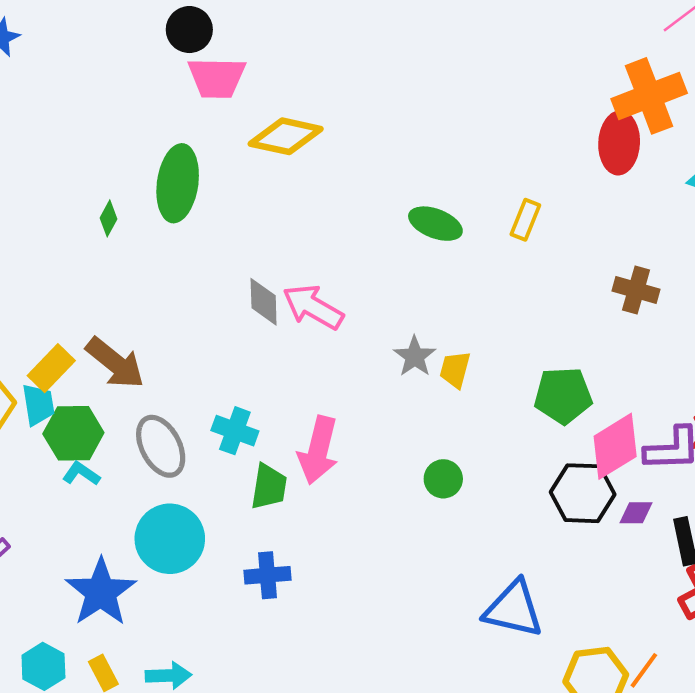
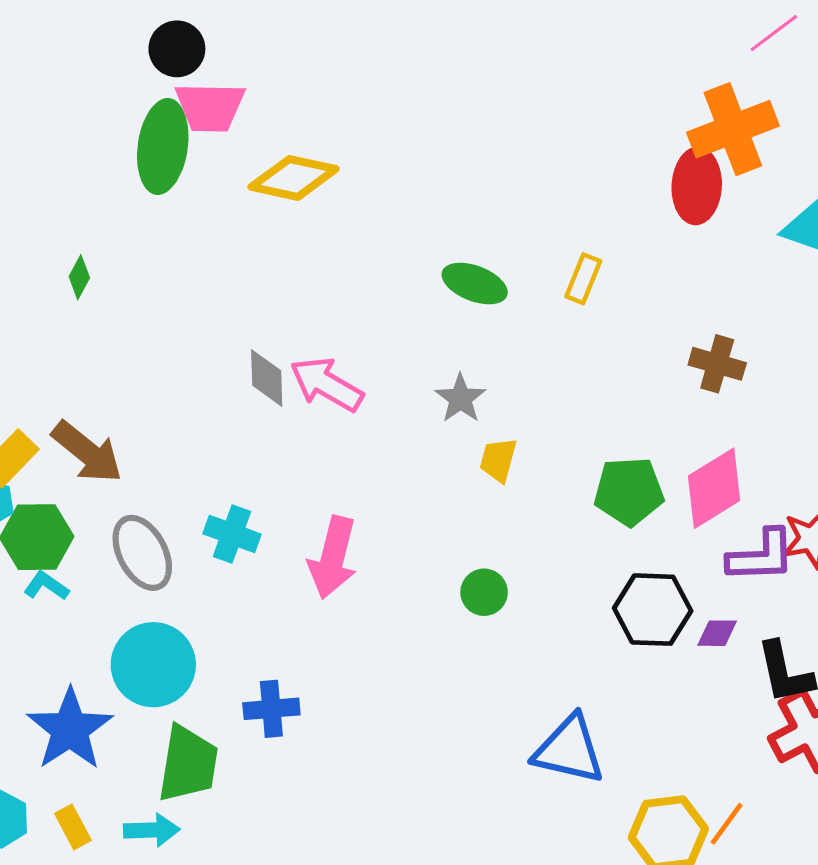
green ellipse: (178, 183) -> (163, 146), moved
gray star: (415, 356) -> (460, 398), moved
pink diamond: (615, 446) -> (714, 488), moved
green trapezoid: (269, 487) -> (188, 764), moved, size x1.4

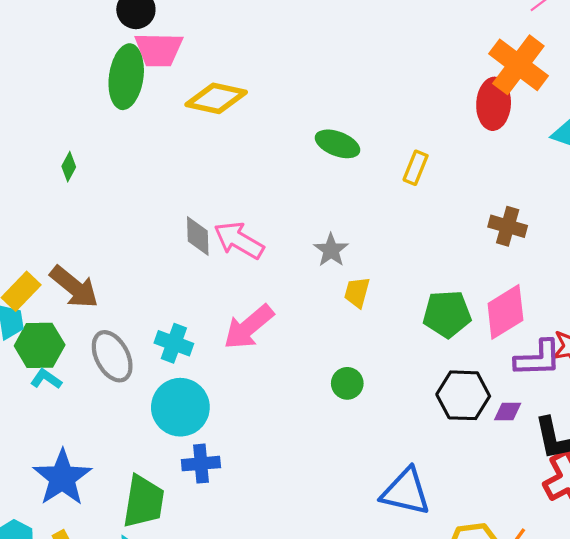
orange cross: (733, 129) -> (518, 65), turned -32
green ellipse: (475, 284) -> (338, 144), moved
pink arrow: (333, 558) -> (249, 327), moved, turned 36
cyan circle: (153, 665) -> (180, 407), moved

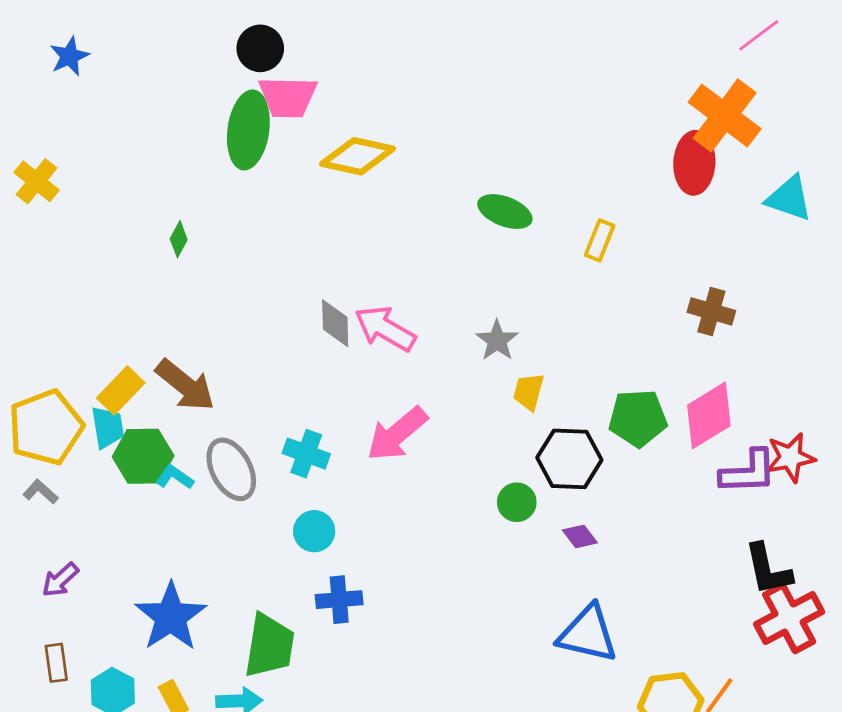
cyan L-shape: (46, 379) -> (175, 477), moved
black hexagon: (463, 395) -> (569, 459), moved
cyan circle: (180, 407) -> (314, 531), size x0.6
purple diamond: (508, 412) -> (580, 536), moved, turned 52

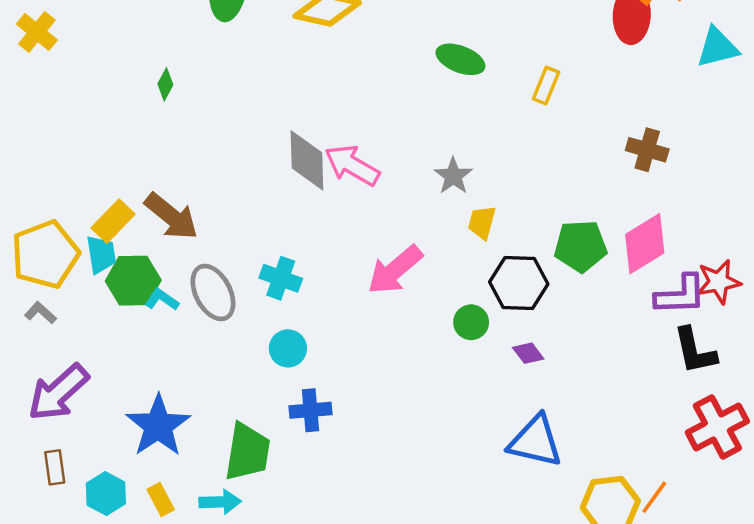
cyan triangle: (789, 198) -> (717, 47), turned -33
gray diamond: (335, 323) -> (307, 160), size x1.4
pink arrow: (397, 434) -> (395, 270), moved
black L-shape: (768, 569) -> (695, 351), moved
purple arrow: (60, 580) -> (58, 392), size x1.8

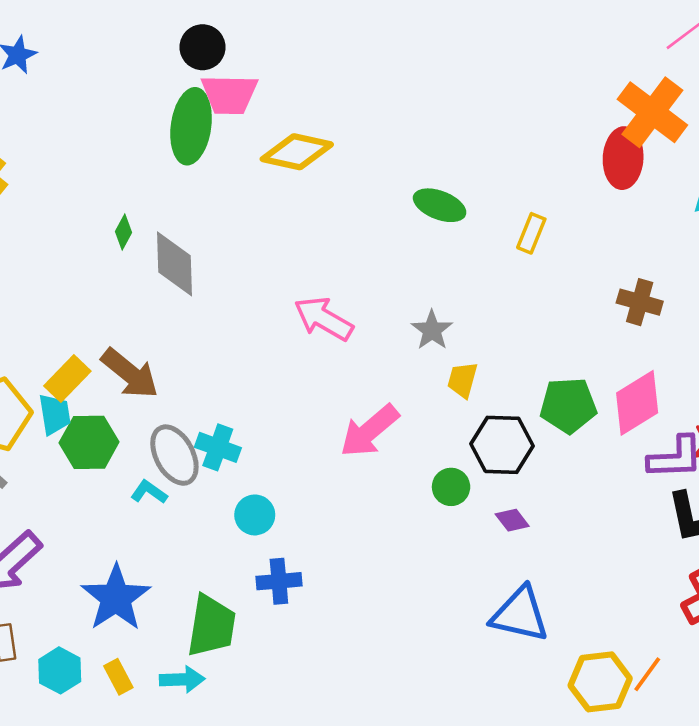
gray diamond: (307, 160) -> (174, 264), moved
cyan cross: (281, 278) -> (218, 447), moved
cyan L-shape: (162, 300) -> (149, 492), moved

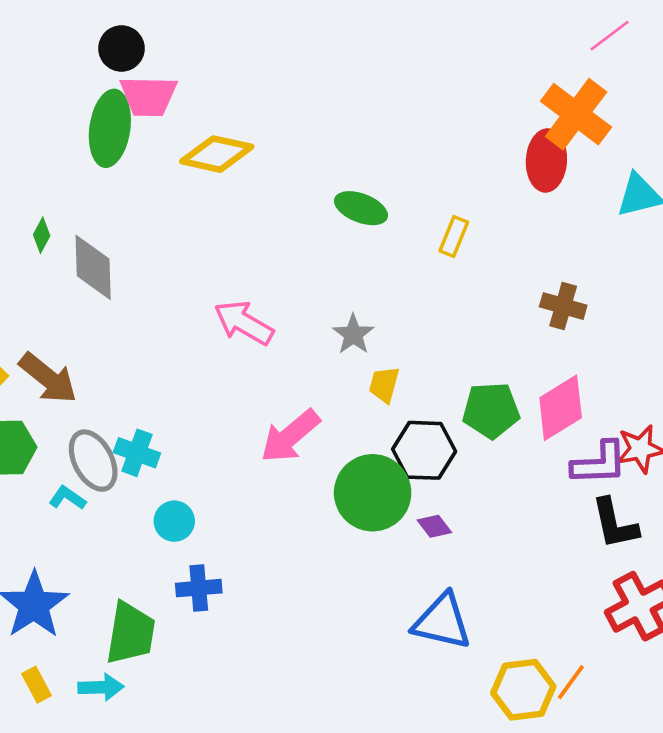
green circle: (451, 487) -> (373, 493), size x2.0

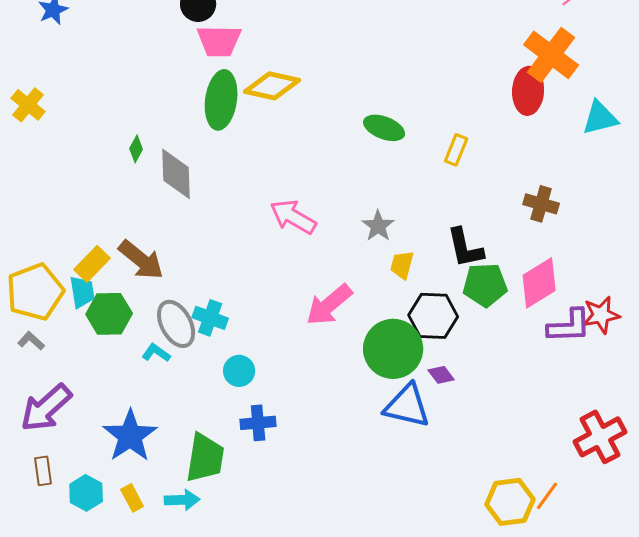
green ellipse: (110, 128) -> (221, 100), moved
black L-shape: (615, 524) -> (465, 248), moved
blue triangle: (442, 622) -> (407, 406), moved

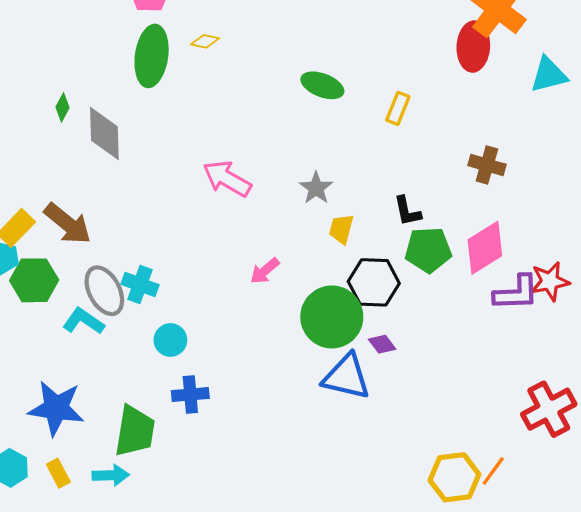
yellow diamond: (272, 86) -> (205, 41), size x0.5
black L-shape: (465, 248) -> (407, 211), size x0.7
pink arrow: (329, 305) -> (265, 271), size x0.6
cyan L-shape: (156, 353) -> (83, 321), size x1.4
blue star: (130, 436) -> (56, 408), turned -30

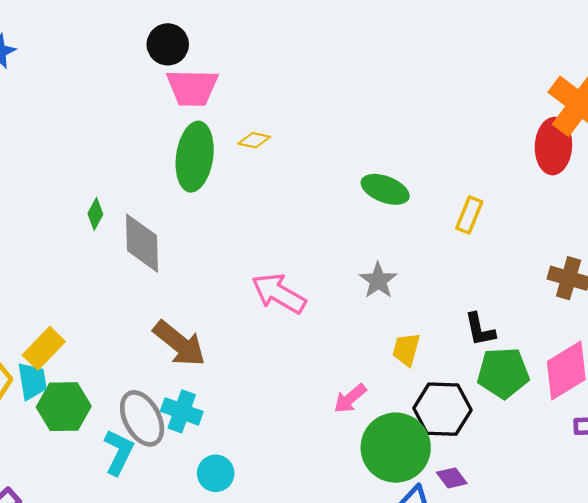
gray star: (316, 188) -> (378, 280), moved
brown arrow: (68, 224) -> (179, 344), moved
pink arrow: (265, 271) -> (350, 399), moved
cyan L-shape: (83, 321) -> (119, 452), turned 81

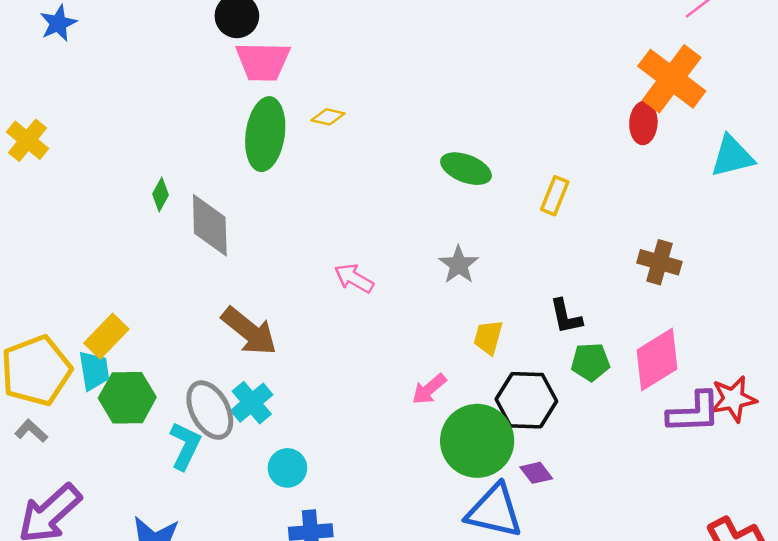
red ellipse: (553, 146) -> (643, 123), size x0.7
pink arrow: (279, 293) -> (354, 278), size x0.7
green pentagon: (503, 373) -> (590, 362), size x0.7
cyan cross: (182, 411) -> (252, 403), turned 30

